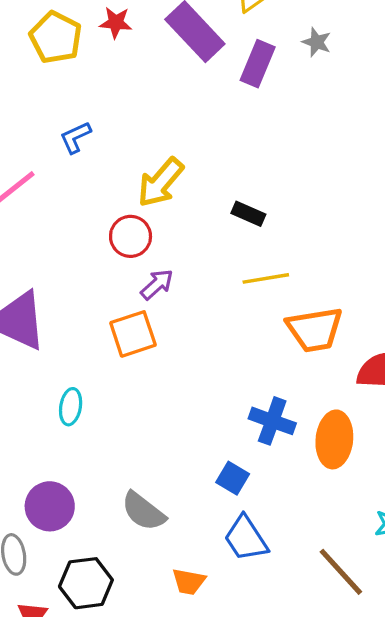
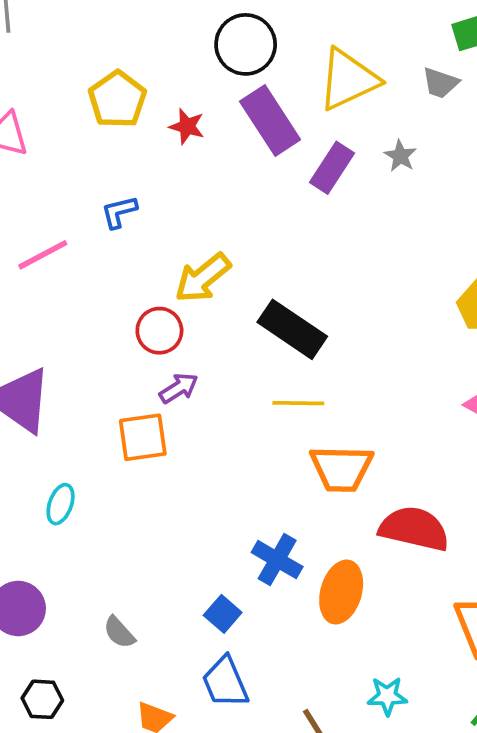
red star: (116, 23) -> (187, 126), moved
black rectangle: (248, 214) -> (292, 329), size x1.8
gray semicircle: (143, 511) -> (119, 632), size x0.7
black hexagon: (86, 583) -> (42, 699), size x0.7

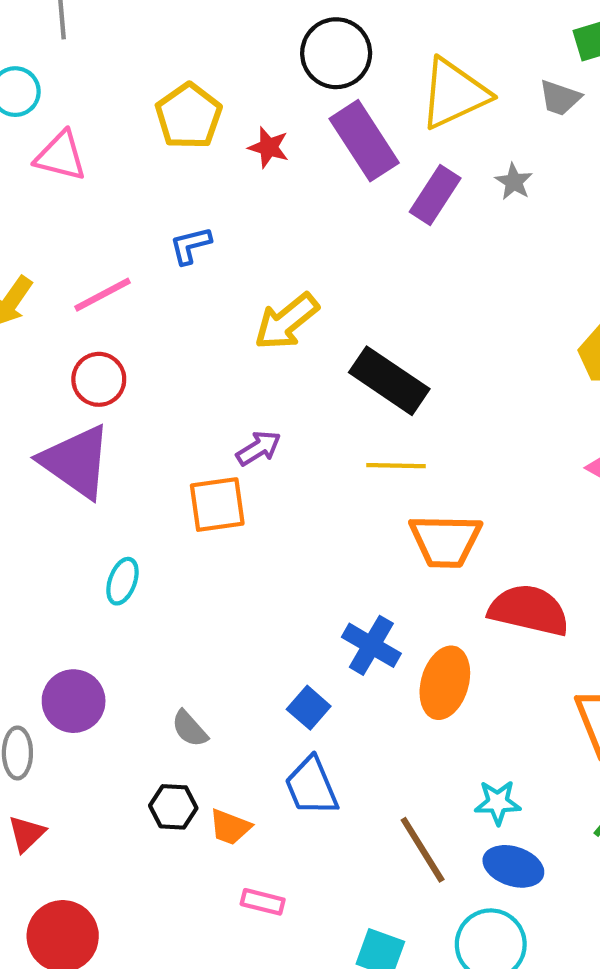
red circle: (159, 331) -> (99, 379), moved
black hexagon: (42, 699) -> (173, 807), moved

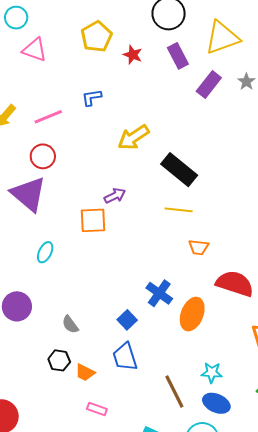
purple rectangle: (364, 141) -> (178, 56), size x0.7
orange trapezoid: (445, 541) -> (199, 247), size x0.6

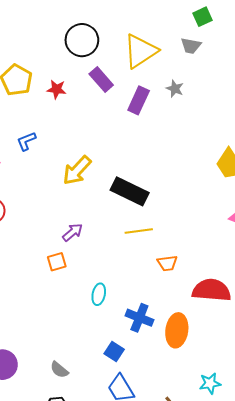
orange square: (93, 220) -> (57, 262), size x0.7
cyan ellipse: (45, 252) -> (99, 294), moved

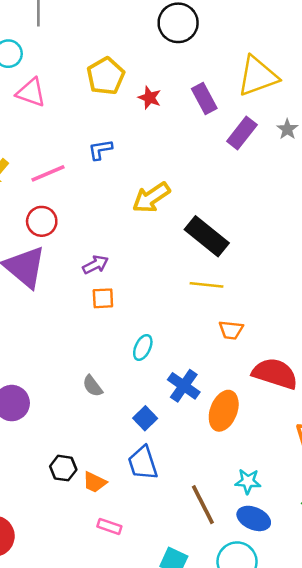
black circle: (82, 40) -> (178, 23), moved
purple arrow: (73, 232) -> (96, 265), moved
gray semicircle: (59, 370) -> (93, 386), moved

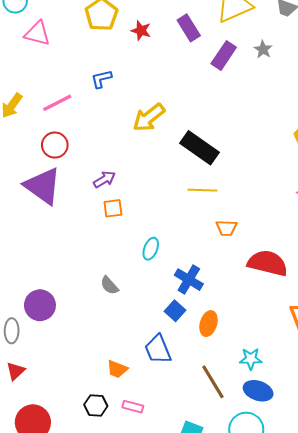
orange ellipse: (224, 411) -> (209, 324), moved, size x0.7
blue square: (145, 418) -> (175, 311), moved
black hexagon: (63, 468) -> (96, 405), moved

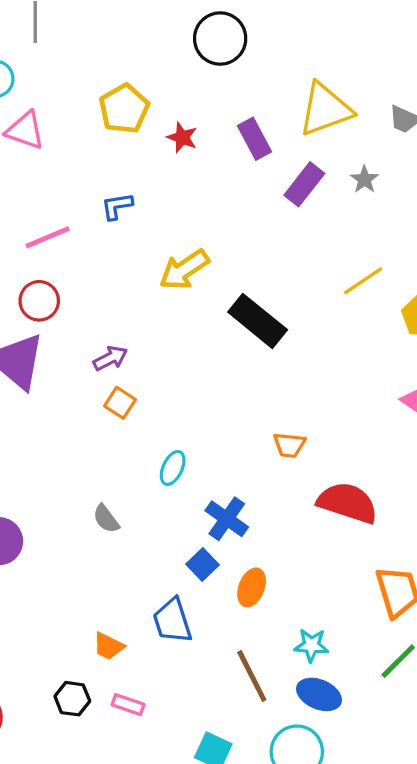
yellow line: (202, 190) -> (363, 281), moved, turned -40
orange square: (113, 208) -> (120, 403), turned 36

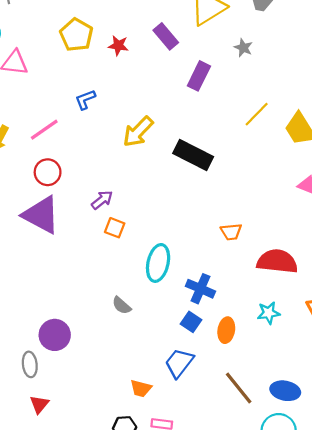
purple rectangle: (304, 184) -> (199, 76), moved
cyan ellipse: (173, 468) -> (158, 263), size x1.6
blue trapezoid: (172, 621) -> (179, 363), turned 68
cyan star: (311, 645) -> (269, 313), moved

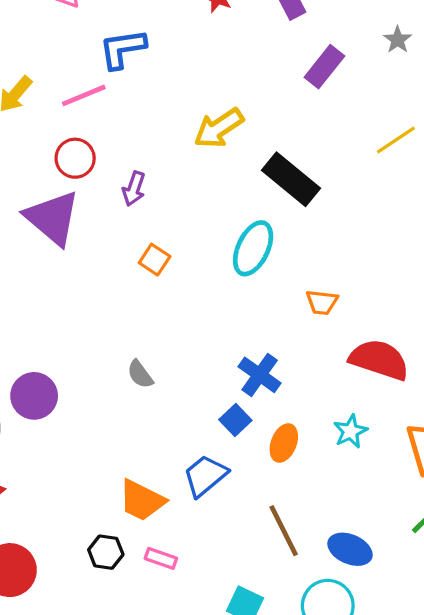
blue L-shape: (85, 100) -> (122, 49), moved, size x1.5
purple arrow: (102, 200) -> (134, 189), moved, turned 135
cyan ellipse: (158, 263) -> (253, 248), moved
cyan star: (269, 313) -> (350, 431), turned -30
orange trapezoid: (141, 388) -> (142, 500), size x1.5

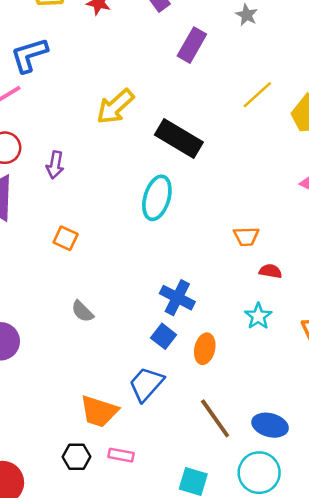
orange square: (155, 260) -> (66, 238), moved
orange trapezoid: (322, 302) -> (246, 236), moved
red semicircle: (379, 360) -> (270, 271), size x0.5
cyan star: (350, 431) -> (258, 316), moved

